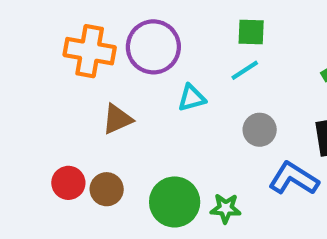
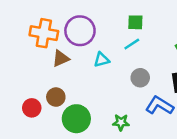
brown triangle: (117, 119) -> (61, 58), moved
brown circle: (107, 189) -> (56, 97), moved
green circle: (175, 202) -> (76, 119), moved

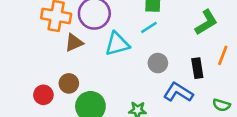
cyan triangle: (102, 60) -> (117, 44), size x1.5

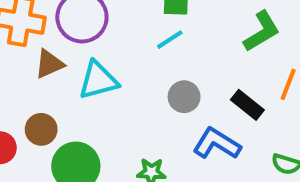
cyan triangle: (117, 44) -> (98, 80), moved
black rectangle: (197, 68) -> (247, 105), turned -42

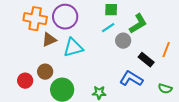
green L-shape: (262, 31) -> (138, 24), moved
gray circle: (184, 97) -> (123, 41), moved

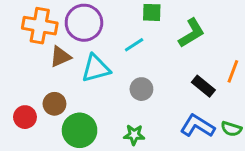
cyan line: (108, 28) -> (134, 45), moved
gray circle: (123, 41) -> (141, 89), moved
blue L-shape: (131, 79) -> (197, 126), moved

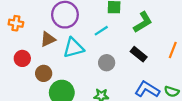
orange cross: (40, 26) -> (16, 23), moved, size x0.6
black rectangle: (203, 86) -> (139, 54), moved
red circle: (25, 117) -> (22, 58), moved

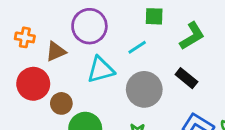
brown triangle: (48, 39) -> (56, 51), moved
red circle: (22, 58) -> (33, 84), size x1.5
gray circle: (107, 63) -> (144, 89), size x1.6

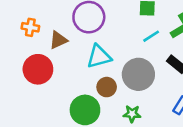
cyan line: (137, 47) -> (151, 36), moved
brown circle: (61, 103) -> (107, 87), moved

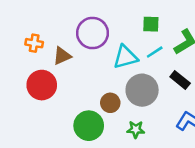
cyan triangle: (99, 57) -> (126, 57), moved

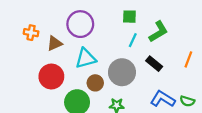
cyan line: (155, 52) -> (133, 40), turned -32
cyan triangle: (126, 57) -> (86, 58), moved
red circle: (42, 85) -> (51, 77), moved

